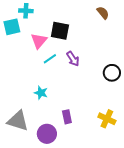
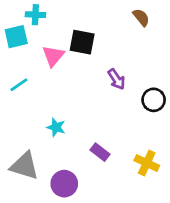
cyan line: (50, 59) -> (19, 85), moved
purple arrow: (73, 59) -> (116, 79), moved
purple rectangle: (67, 117) -> (100, 152), moved, turned -40

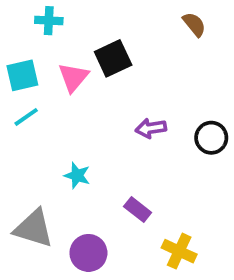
cyan square: (16, 37) -> (22, 75), moved
black square: (82, 42) -> (113, 58), turned -36
purple arrow: (116, 79) -> (151, 128), moved, turned 115
yellow cross: (147, 163) -> (179, 251), moved

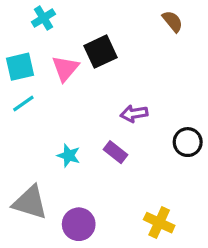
cyan cross: (49, 21) -> (43, 18), turned -35
black circle: (211, 138) -> (188, 142), moved
purple rectangle: (138, 210) -> (116, 152), moved

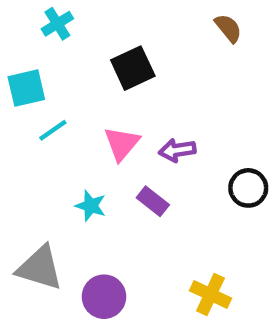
pink triangle: (65, 68) -> (122, 144), moved
cyan line: (23, 104) -> (53, 130), moved

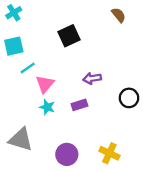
cyan cross: (57, 24) -> (14, 13), moved
pink triangle: (122, 144) -> (45, 84), moved
purple rectangle: (153, 201) -> (79, 105), turned -56
purple circle: (104, 297) -> (67, 154), moved

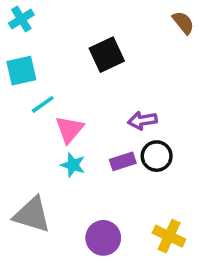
black circle: (129, 98) -> (157, 156), moved

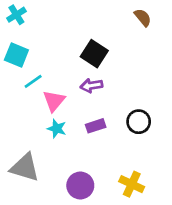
black square: (107, 55) -> (94, 54), moved, turned -32
cyan square: (21, 71) -> (16, 55), turned 35
purple arrow: (142, 120) -> (91, 86), moved
black circle: (157, 156) -> (139, 122), moved

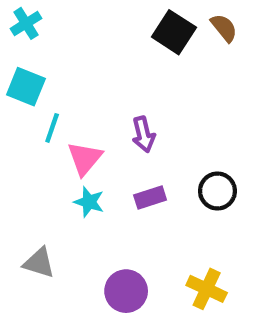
black square: (94, 54) -> (174, 32), moved
cyan line: (33, 81) -> (52, 128), turned -36
purple arrow: (91, 86) -> (143, 134), turned -95
gray triangle: (25, 167) -> (39, 263), size x0.7

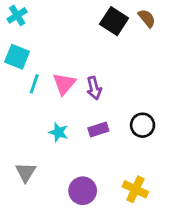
pink triangle: (85, 158) -> (64, 84), moved
gray triangle: (39, 263) -> (26, 172), turned 45

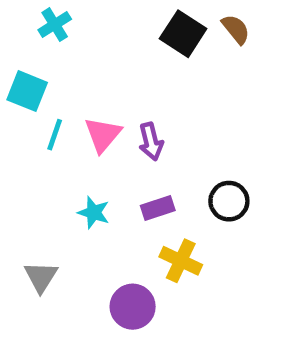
cyan cross: (17, 15) -> (55, 25), moved
yellow cross: (135, 189) -> (181, 261), moved

